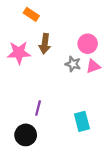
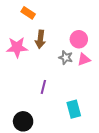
purple line: (38, 108) -> (43, 87), moved

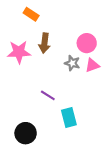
purple line: (43, 87) -> (48, 95), turned -72
cyan rectangle: (74, 109) -> (69, 118), moved

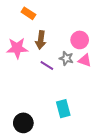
pink triangle: (92, 65) -> (85, 60), turned 40
purple line: (48, 95) -> (47, 66), moved

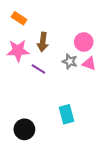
orange rectangle: (28, 13) -> (19, 18), moved
purple line: (47, 66) -> (38, 69), moved

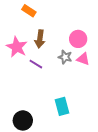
orange rectangle: (19, 18) -> (29, 11), moved
pink star: (18, 51) -> (17, 47), turned 30

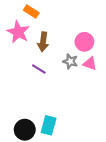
pink star: (17, 47) -> (18, 32), moved
cyan rectangle: (62, 106) -> (49, 125), moved, turned 30

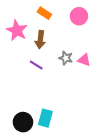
orange rectangle: (31, 11) -> (44, 13), moved
pink circle: (84, 42) -> (79, 16), moved

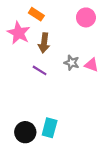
orange rectangle: (44, 13) -> (36, 14), moved

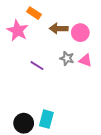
pink circle: (86, 17) -> (80, 33), moved
brown arrow: (44, 43) -> (59, 28), moved, turned 84

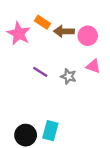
orange rectangle: (34, 13) -> (43, 22), moved
gray star: (67, 58) -> (68, 76), moved

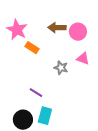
orange rectangle: (43, 22) -> (32, 48), moved
purple line: (40, 72) -> (36, 93), moved

